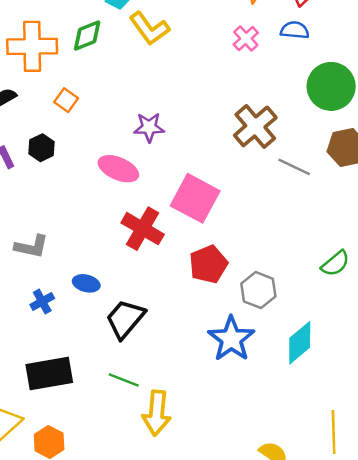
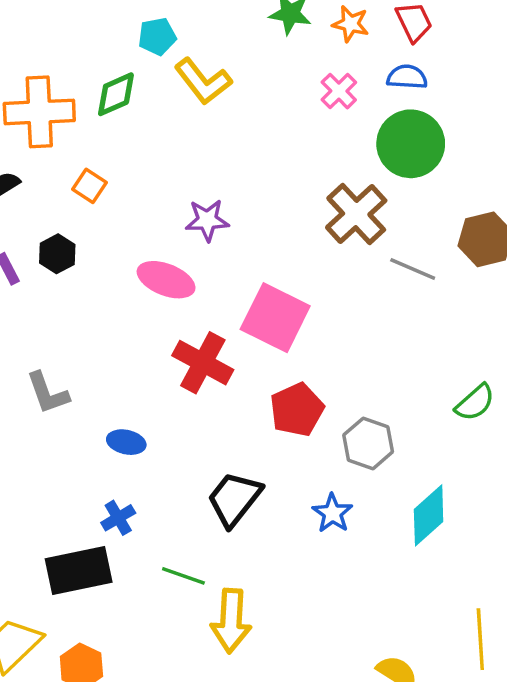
green circle: (331, 86) -> (411, 144), moved
gray L-shape: (31, 247) -> (48, 393), turned 60
blue cross: (42, 302) -> (118, 518), moved
black trapezoid: (125, 319) -> (234, 499), moved
blue star: (231, 339) -> (332, 513), size x0.6

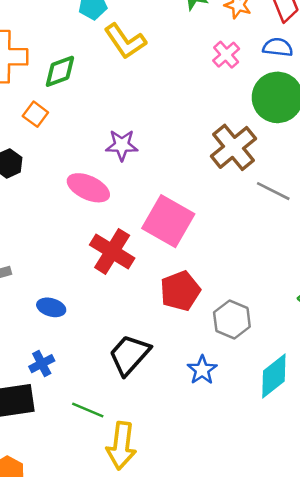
green diamond: (116, 94) -> (60, 71), moved

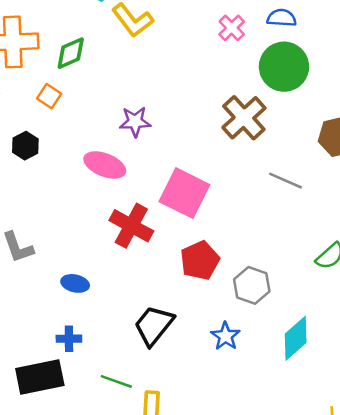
gray line: (273, 191) -> (286, 181), moved
blue cross: (42, 364) -> (69, 339), turned 30

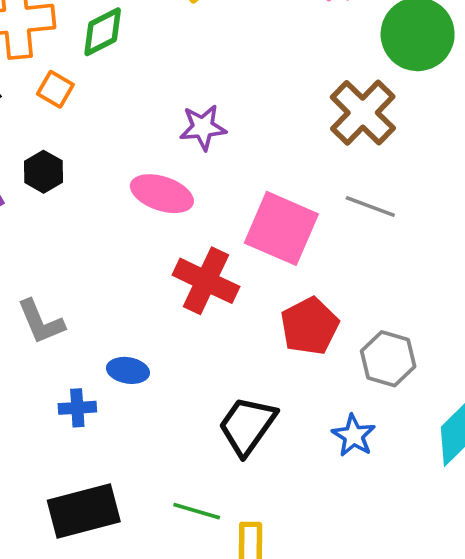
orange square: (49, 96) -> (55, 89), moved
gray line: (286, 181) -> (370, 206), moved
blue cross: (69, 339) -> (77, 408), moved

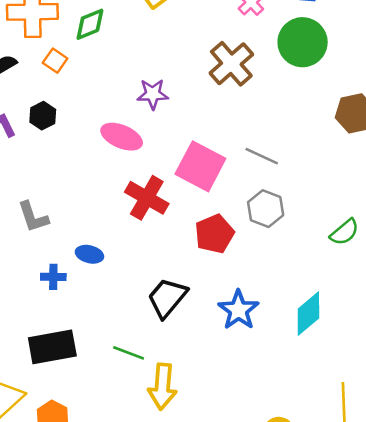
brown cross: (363, 113) -> (231, 64), moved
gray hexagon: (388, 359) -> (266, 209), moved
blue star: (354, 436) -> (238, 310), size x1.4

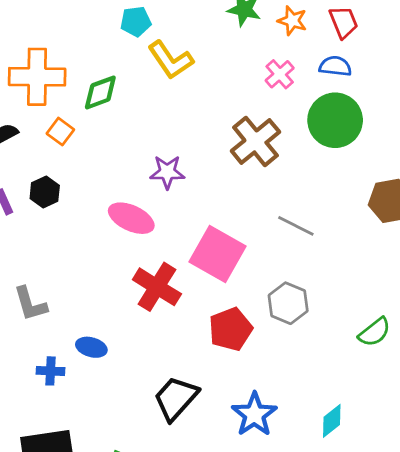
gray line: (262, 156) -> (296, 226), moved
cyan diamond: (308, 314) -> (332, 421), size x0.7

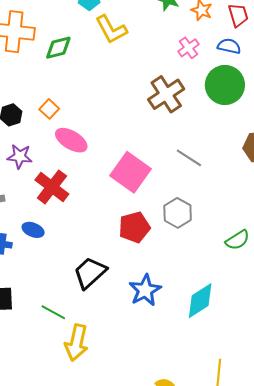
orange square: (60, 132) -> (49, 109), moved
purple star: (167, 172) -> (20, 156), moved
red cross: (157, 287) -> (52, 187), moved
cyan diamond: (332, 421) -> (200, 301), size x1.5

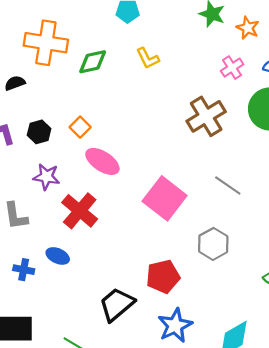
yellow L-shape: (111, 29) -> (148, 58), moved, size x0.7
red pentagon: (134, 227) -> (163, 277), moved

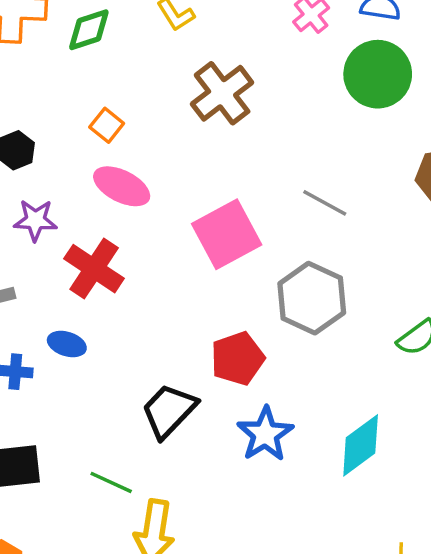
brown cross: (206, 116) -> (222, 93), moved
orange square: (80, 127) -> (107, 125), moved
pink square: (165, 198) -> (227, 234), turned 30
gray hexagon: (213, 244) -> (312, 298), size x1.4

